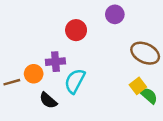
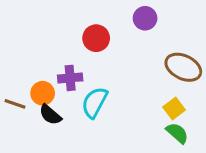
brown line: (12, 82) -> (15, 104), turned 35
green semicircle: (149, 96) -> (177, 133), moved
black semicircle: (48, 100) -> (50, 115), moved

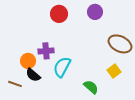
red circle: (96, 38) -> (59, 14), moved
brown line: (15, 104) -> (15, 84), moved
green semicircle: (177, 133) -> (91, 87), moved

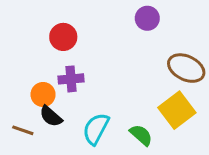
red circle: (59, 14) -> (63, 37), moved
cyan semicircle: (62, 67) -> (96, 129), moved
yellow square: (114, 71) -> (177, 110), size x1.6

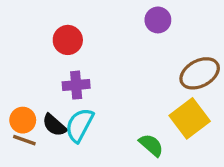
brown ellipse: (186, 68) -> (200, 73), turned -54
orange circle: (43, 95) -> (23, 120), moved
cyan semicircle: (96, 129) -> (79, 125), moved

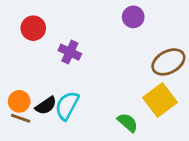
red circle: (68, 40) -> (33, 28), moved
purple cross: (76, 85) -> (70, 52), moved, turned 30
black semicircle: (54, 125) -> (46, 106), turned -75

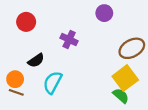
purple cross: (70, 52) -> (69, 40), moved
black semicircle: (46, 106) -> (36, 60), moved
green semicircle: (128, 122) -> (121, 96), moved

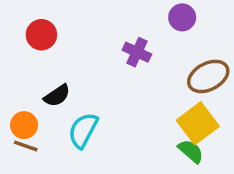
purple circle: (104, 13) -> (182, 17), moved
purple cross: (69, 40) -> (137, 52), moved

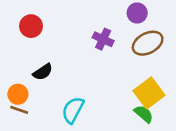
brown ellipse: (208, 76) -> (148, 43), moved
cyan semicircle: (83, 130) -> (73, 110), moved

